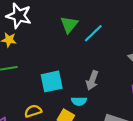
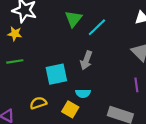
gray arrow: (92, 80) -> (86, 60), moved

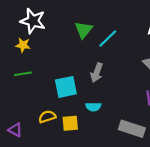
yellow square: (70, 109) -> (70, 123), moved, turned -35

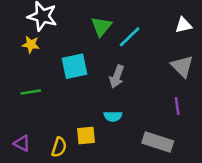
green line: (23, 74) -> (31, 92), moved
cyan square: (66, 87) -> (74, 66), moved
yellow semicircle: (47, 117) -> (59, 147), moved, turned 126

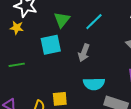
green triangle: (101, 27) -> (62, 20), moved
cyan semicircle: (113, 116) -> (94, 84), moved, size x1.5

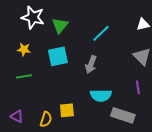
green triangle: (62, 20) -> (60, 25), moved
yellow star: (17, 28) -> (24, 49), moved

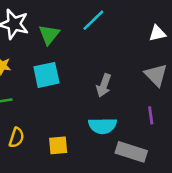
cyan line: (101, 33) -> (93, 20), moved
gray arrow: (91, 64) -> (104, 85), moved
yellow semicircle: (46, 119) -> (16, 138), moved

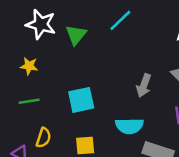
cyan square: (46, 75) -> (81, 100), moved
gray arrow: (104, 85) -> (144, 86), moved

